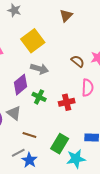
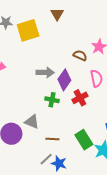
yellow square: (33, 41) -> (28, 30), moved, turned 35
purple diamond: (20, 85) -> (64, 80), moved
green rectangle: (60, 144) -> (84, 140), turned -48

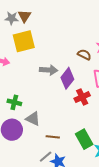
brown triangle: (57, 14) -> (24, 16), moved
yellow square: (28, 30) -> (24, 41), moved
green cross: (52, 100) -> (14, 102), moved

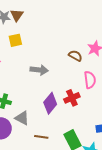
yellow square: (24, 41) -> (15, 40), size x0.6
purple diamond: (67, 78) -> (50, 103), moved

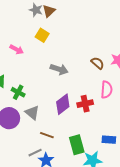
yellow square: (15, 40) -> (42, 35), turned 32

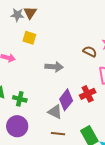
gray triangle: (32, 113) -> (55, 112), moved

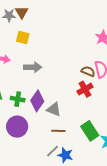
brown semicircle: (90, 51) -> (88, 71), moved
gray arrow: (54, 67) -> (33, 67), moved
purple diamond: (66, 100) -> (37, 101), moved

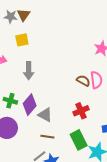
yellow square: (23, 37) -> (22, 40), turned -32
gray arrow: (33, 67) -> (29, 71), turned 84
red cross: (85, 89) -> (81, 111), moved

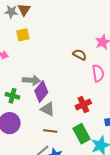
gray arrow: (29, 71) -> (31, 80), moved, turned -84
brown semicircle: (83, 81) -> (80, 55), moved
purple diamond: (30, 105) -> (41, 92), moved

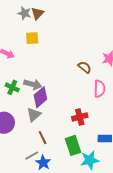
green cross: (12, 96) -> (12, 87), moved
gray triangle: (48, 109) -> (34, 115), moved, turned 42
brown line: (50, 131) -> (43, 138), turned 48

